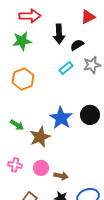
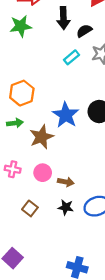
orange hexagon: (23, 79) -> (22, 93), moved
green arrow: (17, 125) -> (15, 123), turned -40

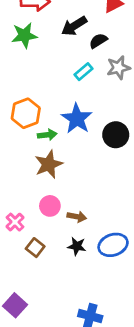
black arrow: (63, 18) -> (74, 26), turned 60
blue star: (66, 115) -> (77, 119), moved
green arrow: (15, 123) -> (47, 135), moved
pink cross: (13, 169) -> (15, 222), moved, turned 35

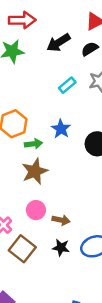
black semicircle: (98, 41) -> (90, 49), moved
blue star: (77, 119) -> (61, 129), size x0.7
brown square: (35, 248) -> (22, 249), size x1.5

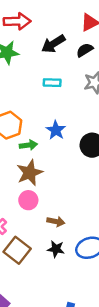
cyan rectangle: (67, 85) -> (52, 83), moved, turned 42
pink circle: (36, 210) -> (28, 200), moved

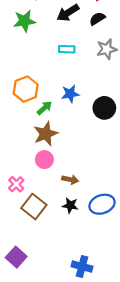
blue star: (56, 130) -> (70, 94), turned 30
green arrow: (28, 145) -> (44, 108), turned -35

